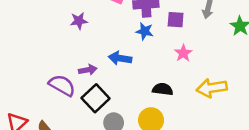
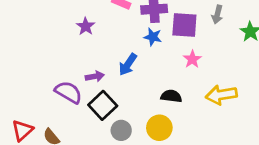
purple square: (176, 20) -> (184, 25), size x1.5
purple star: (79, 21) -> (86, 26), turned -30
blue arrow: (120, 58) -> (128, 65), turned -65

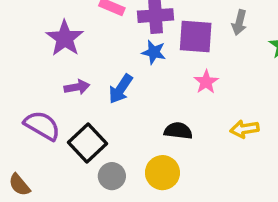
purple star: (86, 26) -> (65, 38), size x1.5
purple arrow: (95, 76) -> (77, 87), moved
yellow arrow: (221, 95) -> (245, 129), size x0.7

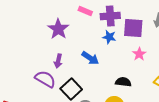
purple arrow: (77, 87) -> (58, 61), moved, turned 112
blue arrow: (121, 89) -> (90, 58), turned -90

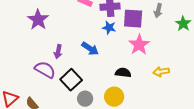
purple star: (58, 29) -> (38, 20), moved
pink star: (139, 54) -> (139, 45), size x1.5

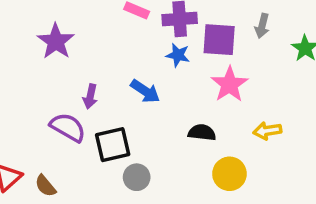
black square: (71, 80) -> (113, 145), turned 30
yellow circle: (114, 97) -> (229, 174), moved

